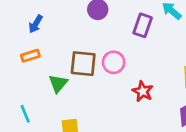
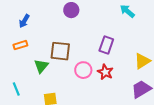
purple rectangle: (143, 25) -> (106, 45), moved
pink circle: (114, 62) -> (83, 70), moved

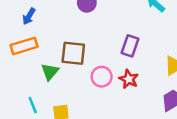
orange rectangle: (20, 45) -> (24, 46), size x1.5
cyan line: (16, 89) -> (33, 105), moved

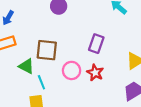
green triangle: (50, 72) -> (26, 66), turned -42
cyan line: (33, 105) -> (41, 82), moved

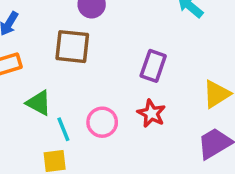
brown square: (47, 50) -> (72, 47), moved
pink circle: (72, 70) -> (102, 122), moved

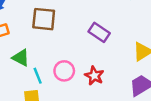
purple rectangle: (153, 66) -> (99, 32), turned -75
red star: (151, 113) -> (94, 76), moved

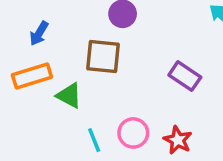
green triangle: (21, 58) -> (69, 96), moved

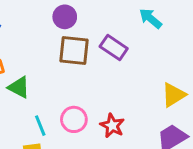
brown square: (103, 56) -> (74, 51), moved
purple rectangle: (185, 76) -> (114, 47), moved

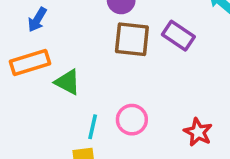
cyan line: (40, 126) -> (93, 127), turned 35
red star: (112, 126) -> (198, 132), moved

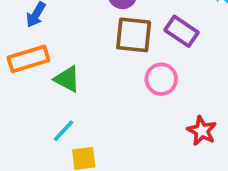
pink circle: (132, 120) -> (161, 79), moved
cyan line: (93, 127) -> (63, 131), moved, turned 30

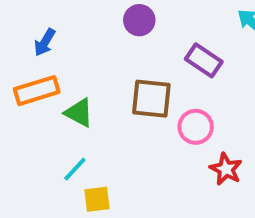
brown square: (134, 35) -> (151, 99), moved
pink circle: (161, 79) -> (196, 127), moved

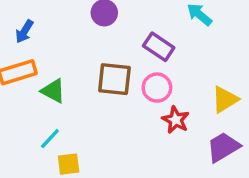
pink circle: (196, 127) -> (157, 88), moved
red star: (226, 169) -> (176, 120), moved

